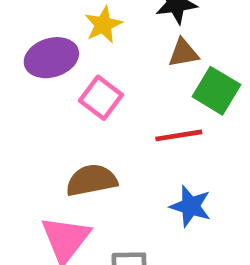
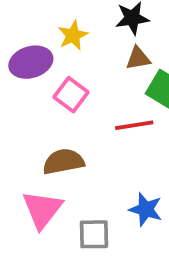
blue star: (191, 206) -> (146, 209), moved

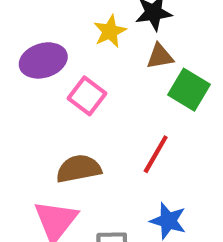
yellow star: (73, 35) -> (110, 31), moved
red line: (134, 125) -> (156, 154), moved, turned -51

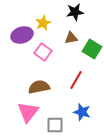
yellow star: (110, 31) -> (43, 23), moved
brown triangle: (160, 56) -> (71, 38), moved

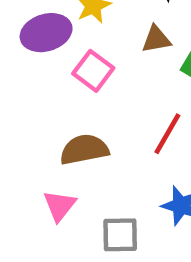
pink triangle: (28, 112) -> (60, 206), size x0.7

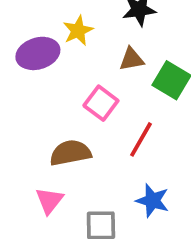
pink square: (93, 71) -> (101, 103), moved

